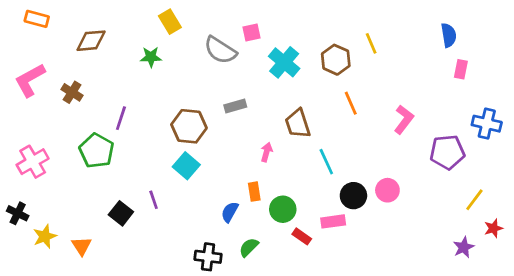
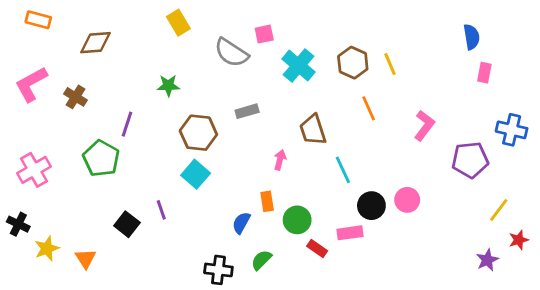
yellow line: (371, 43) -> (390, 64), moved
green star: (151, 57) -> (168, 86), moved

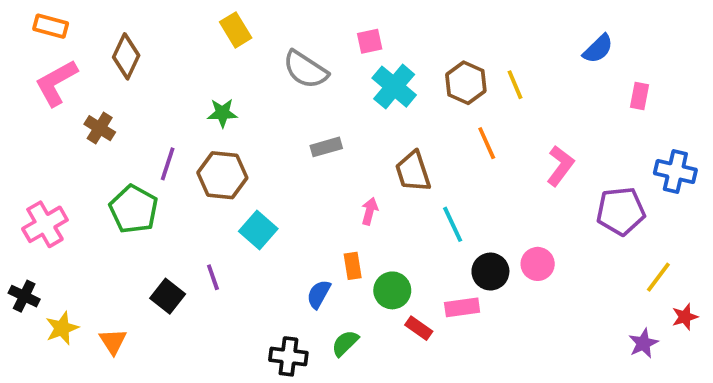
pink square: (264, 34) -> (370, 41), moved
blue semicircle: (472, 37) -> (598, 49), moved, turned 55
brown diamond: (95, 43) -> (126, 56), turned -60
pink L-shape: (31, 84) -> (56, 83), moved
brown hexagon: (198, 133) -> (222, 175), moved

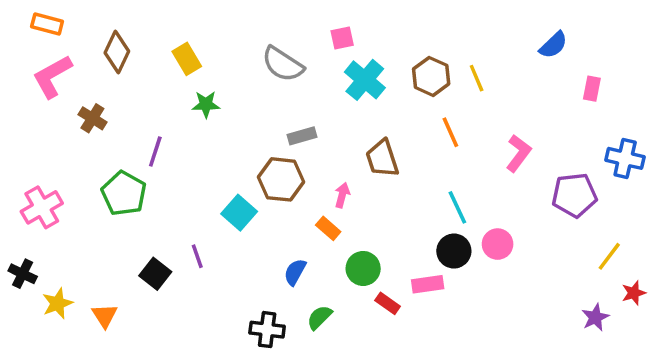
yellow rectangle: (236, 30) -> (187, 59), moved
brown hexagon: (222, 175) -> (281, 179), moved
cyan line: (453, 224) -> (457, 207), moved
orange rectangle: (353, 266) -> (328, 228), moved, turned -40

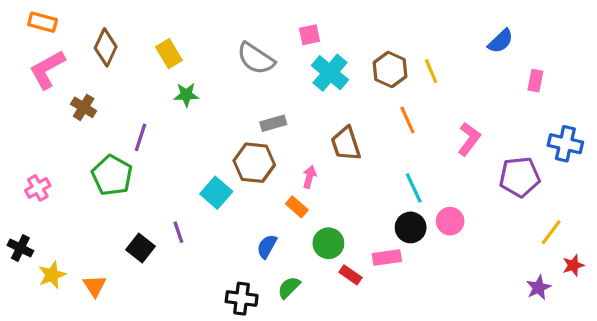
pink cross: (42, 207) -> (38, 188), size x0.7

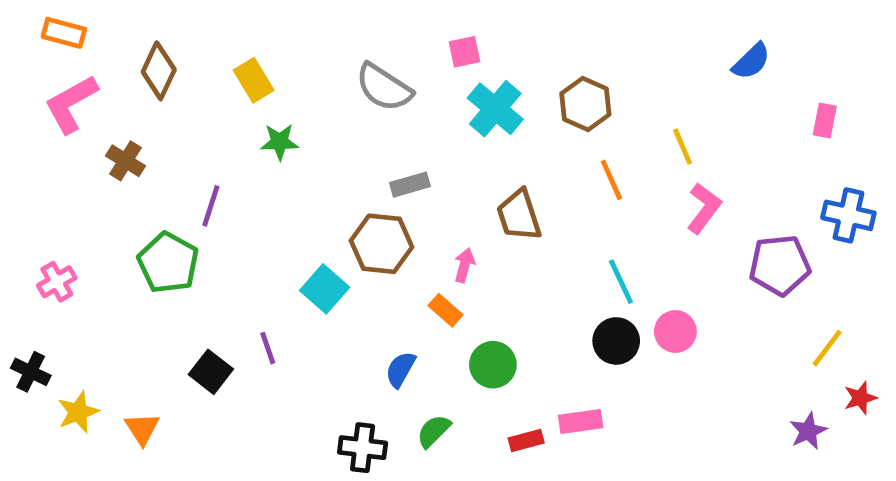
yellow line: (431, 71) -> (683, 147), moved
pink rectangle: (535, 81) -> (825, 121), moved
pink rectangle: (387, 257) -> (581, 422), moved
red rectangle: (351, 275) -> (526, 441), moved, turned -50

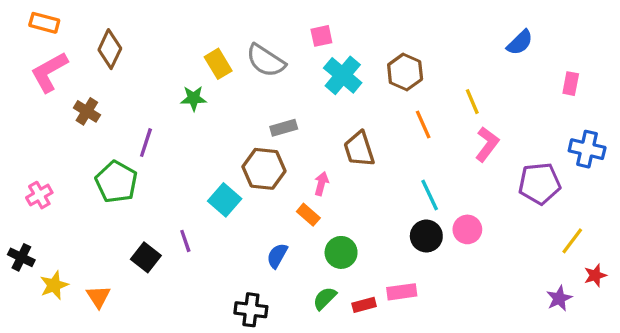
yellow rectangle: (254, 80) -> (218, 64), moved
green semicircle: (434, 431) -> (325, 298), moved

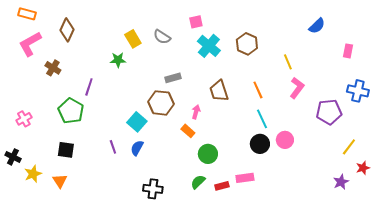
gray semicircle: (266, 61) -> (162, 37), size x0.7
orange line: (423, 125) -> (258, 90), moved
blue semicircle: (277, 256) -> (137, 148), moved
black square: (146, 257) -> (66, 150), moved, turned -30

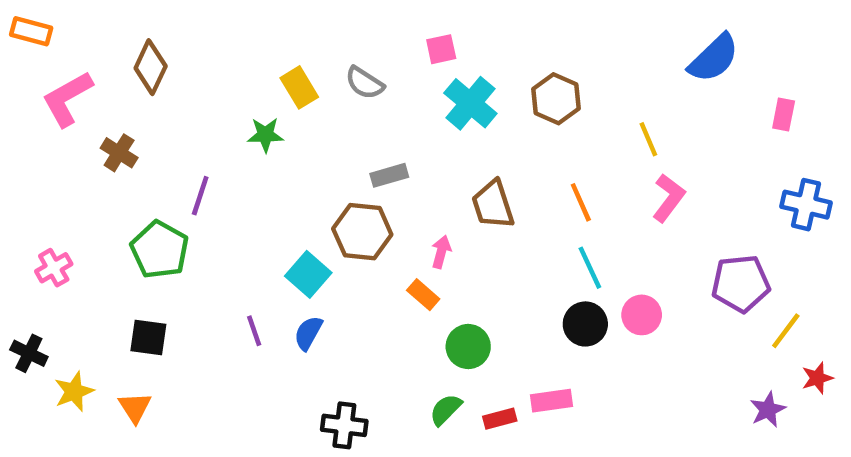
orange rectangle: (27, 14) -> (31, 31), moved
blue semicircle: (317, 26) -> (714, 58), size x1.4
purple pentagon: (329, 112) -> (741, 283), moved

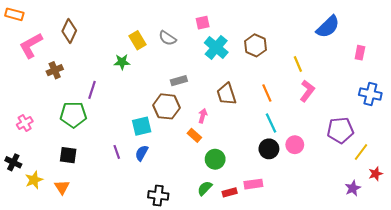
brown cross: (119, 153) -> (55, 70), turned 35
green pentagon: (160, 250) -> (73, 115), turned -30
cyan square: (308, 274) -> (142, 126), turned 36

